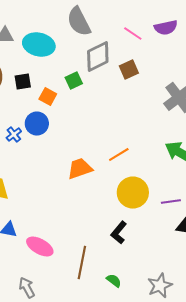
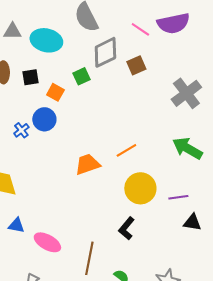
purple semicircle: (166, 28) -> (173, 23), size x1.4

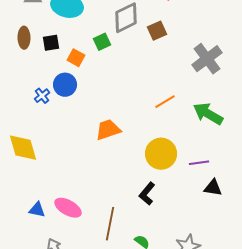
orange line: (126, 150) -> (165, 102), moved
blue triangle: (16, 225) -> (37, 210), moved

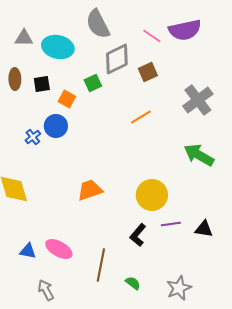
orange line: (165, 102) -> (141, 117), moved
orange trapezoid: (108, 130) -> (90, 190), moved
purple line: (199, 163) -> (171, 224), moved

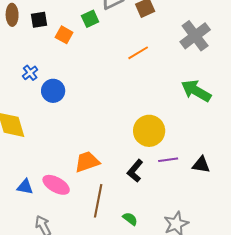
blue circle: (56, 126) -> (53, 91), moved
orange trapezoid: (90, 190) -> (87, 162), moved

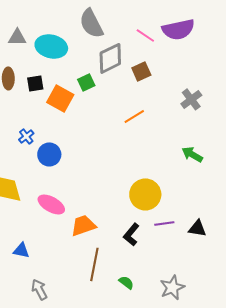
orange square: (64, 35) -> (60, 98), size x1.5
gray cross: (195, 36) -> (191, 99), size x0.7
green arrow: (196, 91) -> (192, 154), size x0.7
pink ellipse: (56, 185) -> (51, 204), moved

